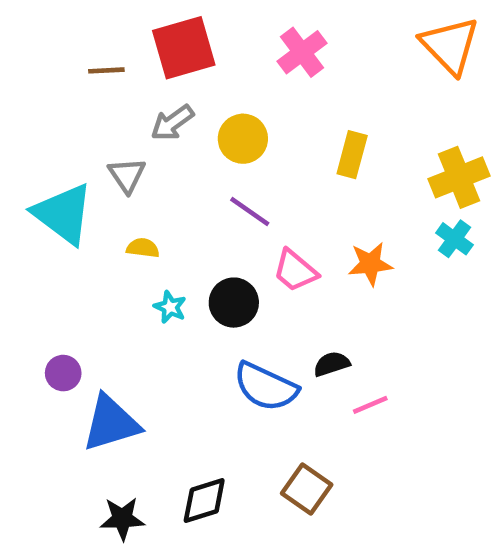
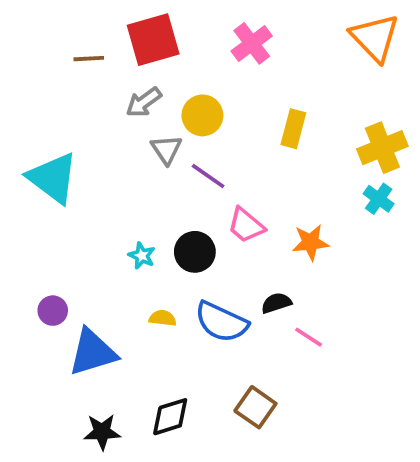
gray triangle: (127, 175) -> (166, 150), moved
yellow semicircle: (143, 248) -> (163, 318), moved
orange star: (370, 264) -> (310, 242), moved
pink line: (370, 405) -> (309, 337), turned 56

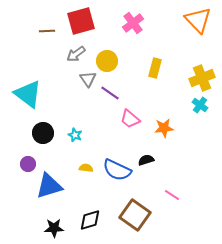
black circle: (195, 252) -> (43, 133), moved
pink line: (309, 337) -> (172, 195), moved
brown square: (255, 407) -> (135, 215), size x1.4

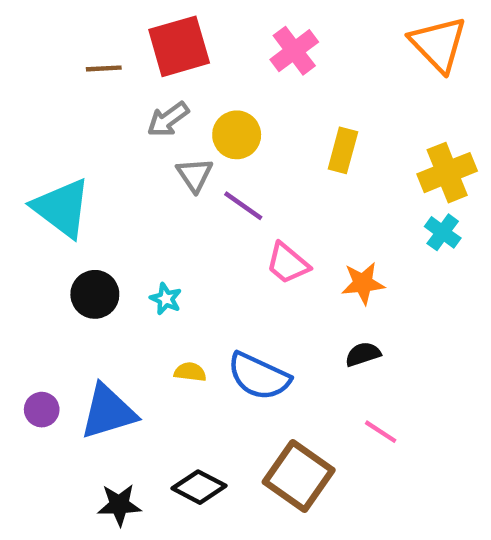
black semicircle: (146, 160) -> (363, 354), moved
purple circle: (28, 164) -> (42, 410), moved
black diamond: (90, 220) -> (199, 487), turned 45

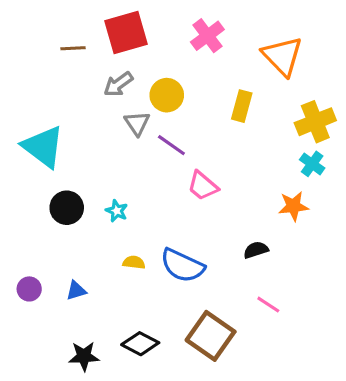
orange triangle: (438, 44) -> (282, 56), moved
orange star: (363, 283) -> (293, 206), moved
blue triangle: (108, 412) -> (76, 291), size x0.5

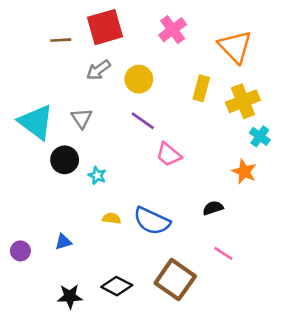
yellow cross: (315, 122) -> (243, 101), moved
gray triangle: (137, 123) -> (82, 118), moved
orange star: (293, 206) -> (244, 172), turned 30
black circle: (67, 208) -> (65, 160), moved
purple circle: (29, 289) -> (20, 251), moved

